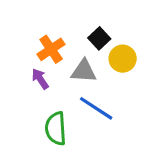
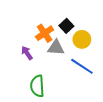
orange cross: (51, 49) -> (45, 33), moved
blue line: (96, 108) -> (82, 66), moved

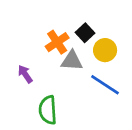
purple arrow: (27, 53) -> (25, 74), moved

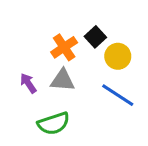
gray triangle: (72, 61) -> (63, 80), moved
green semicircle: (48, 110) -> (54, 123), turned -104

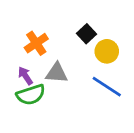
orange cross: (64, 47) -> (36, 43), moved
green semicircle: (54, 123) -> (31, 95), moved

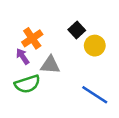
purple arrow: (25, 76) -> (23, 56), moved
blue line: (107, 87) -> (95, 95), moved

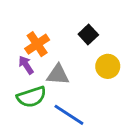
yellow circle: (95, 46) -> (108, 66), moved
blue line: (95, 95) -> (69, 115), moved

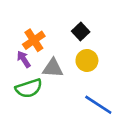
yellow circle: (108, 66) -> (87, 60), moved
blue line: (69, 115) -> (98, 105), moved

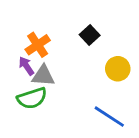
yellow circle: (87, 60) -> (118, 69), moved
gray triangle: (53, 68) -> (43, 76), moved

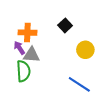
orange cross: (38, 45) -> (27, 33), turned 36
green semicircle: (32, 98) -> (23, 71), turned -75

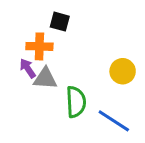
black square: (65, 25) -> (60, 22), moved, turned -32
green semicircle: (23, 71) -> (76, 102), moved

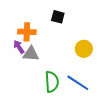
black square: (60, 22) -> (58, 17), moved
green semicircle: (76, 102) -> (52, 82), moved

